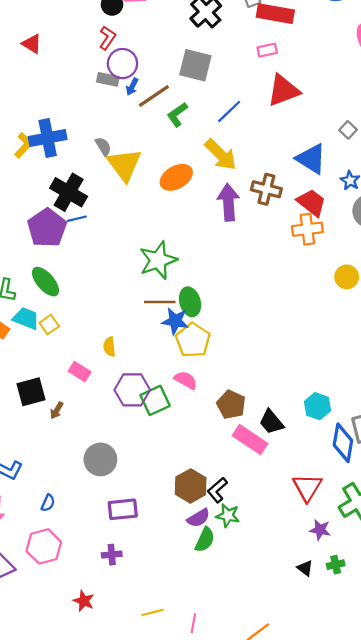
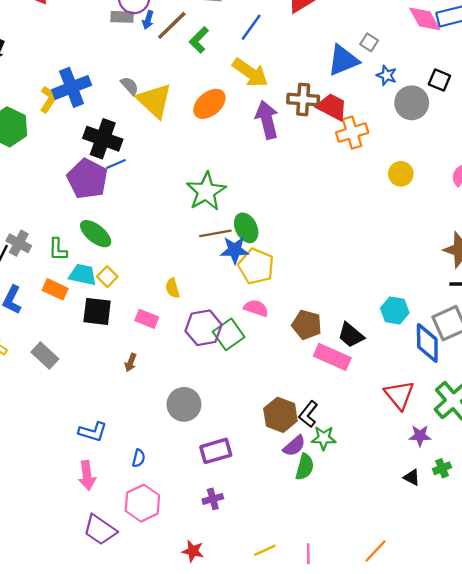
gray square: (348, 130) -> (369, 42), moved
blue triangle: (311, 159) -> (343, 60), turned -44
red trapezoid: (311, 203) -> (332, 107), moved
black square: (31, 392) -> (97, 311), moved, turned 32

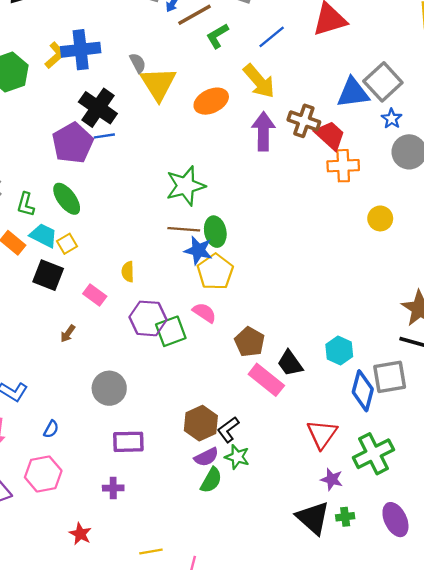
gray square: (369, 42) -> (383, 82), size x2.0
black triangle: (412, 477) -> (313, 518), size x2.0

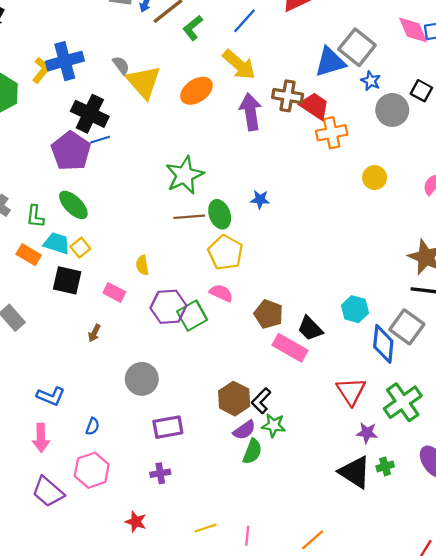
blue star: (198, 250) -> (260, 199), moved, size x0.7
gray square: (390, 377) -> (407, 327), turned -36

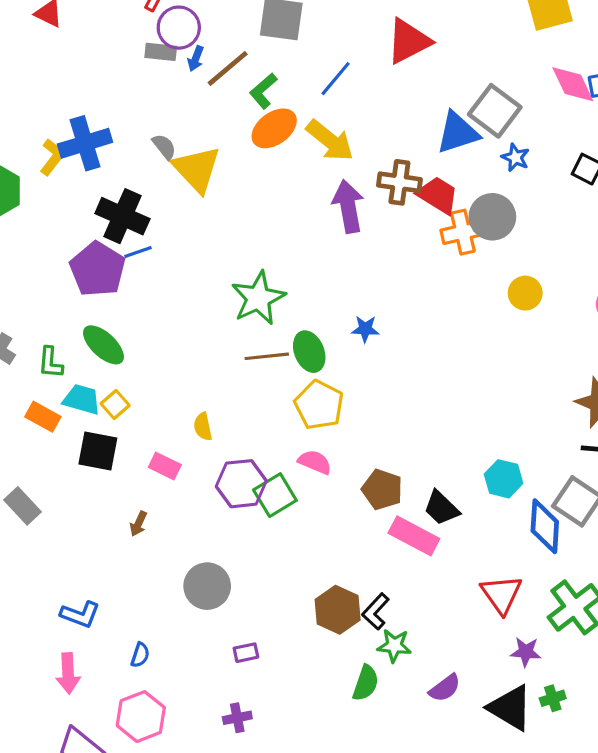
orange ellipse: (196, 91) -> (274, 128), moved
gray circle: (392, 110) -> (492, 217), moved
purple rectangle: (168, 427) -> (246, 653), size x0.6
purple semicircle: (244, 430) -> (445, 688), moved

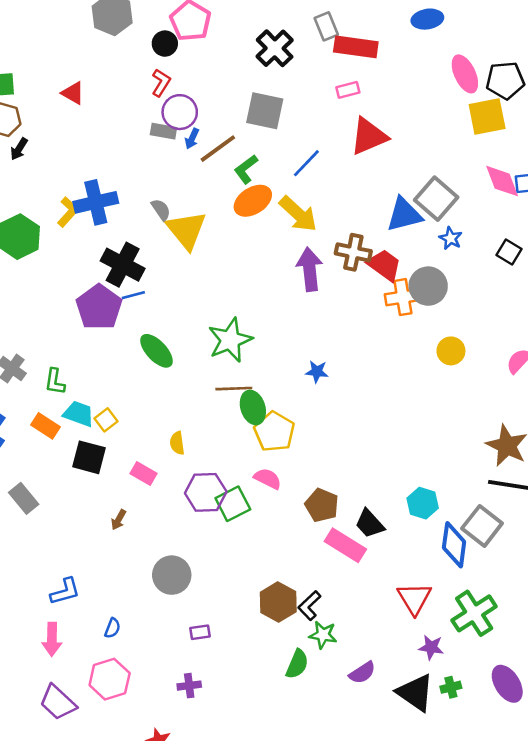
green ellipse: (103, 345) -> (157, 351), moved
green ellipse: (309, 352) -> (253, 407), moved
blue L-shape: (80, 614) -> (65, 591), turned -40

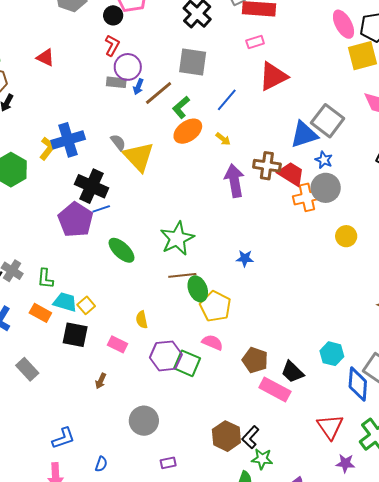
yellow arrow: (298, 214) -> (223, 139), size x0.5
blue star: (451, 238) -> (324, 160), moved
green square: (233, 504) -> (187, 363), turned -36

